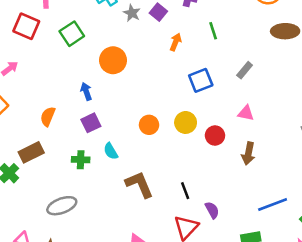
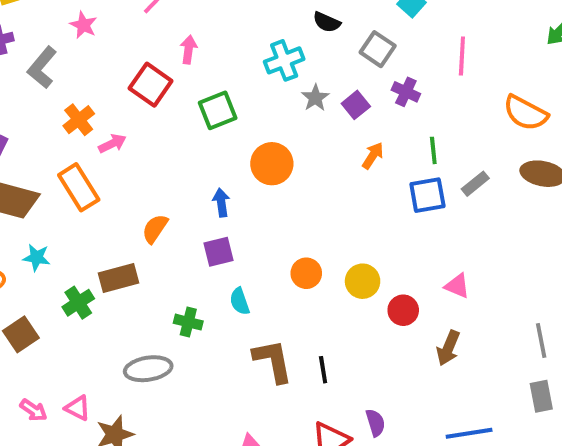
gray rectangle: (245, 70) -> (475, 184), moved
blue square: (201, 80) -> (427, 195), moved
green cross: (81, 160) -> (188, 322), moved
black line: (185, 191) -> (323, 370), moved

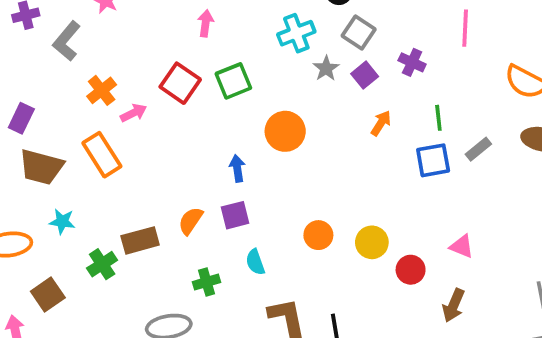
gray square: (378, 49) -> (359, 33), moved
red square: (151, 85) -> (180, 83), moved
orange semicircle: (155, 229) -> (191, 221), moved
green cross: (188, 322) -> (207, 282), turned -30

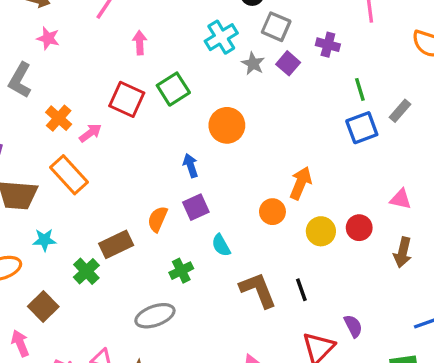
orange arrow: (381, 123) -> (301, 183), moved, size x1.4
yellow circle: (372, 242) -> (321, 231), moved

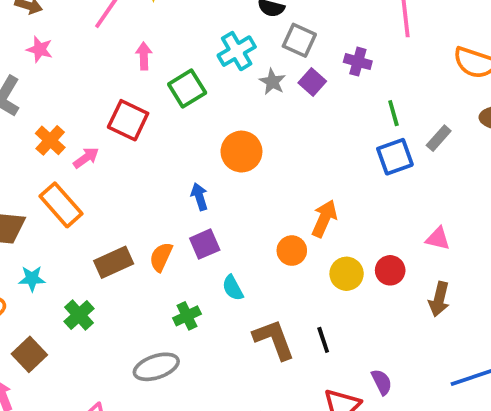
green square: (173, 89) -> (187, 89), moved
brown rectangle: (116, 244) -> (114, 262), moved

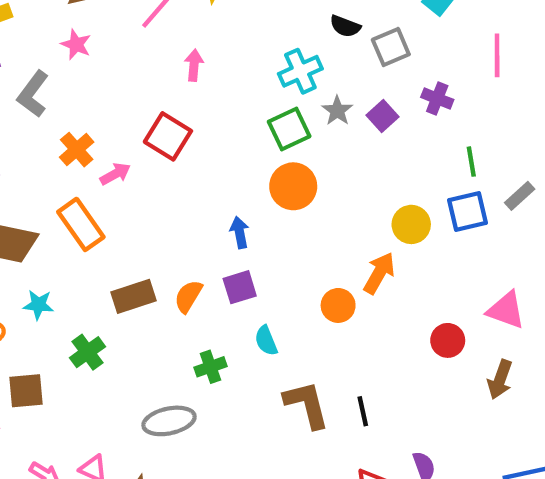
gray square: (299, 40) -> (391, 47), moved, turned 36
green square: (187, 89) -> (289, 129), moved
pink triangle: (438, 239) -> (506, 310), size x1.4
yellow circle: (347, 274) -> (411, 224), moved
brown square: (29, 354) -> (26, 391), turned 32

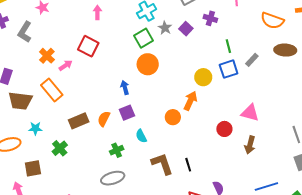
gray ellipse: (169, 421) -> (113, 178), moved

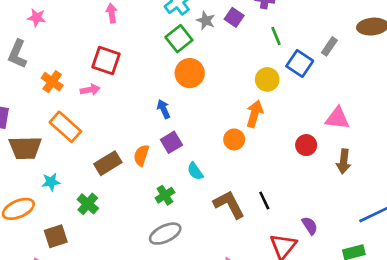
green line: (228, 46) -> (276, 36), moved
pink arrow: (66, 65) -> (90, 90), moved, turned 32
blue square: (229, 69) -> (300, 63), turned -30

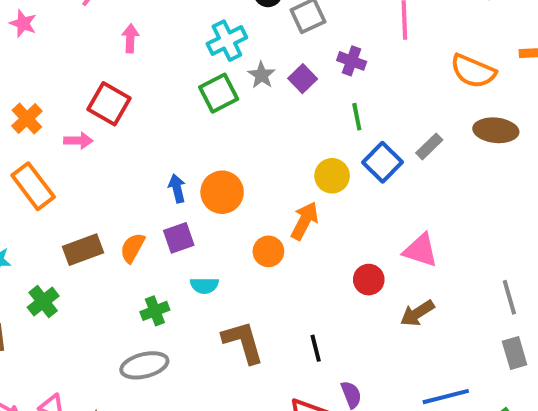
orange circle: (190, 73) -> (222, 192), moved
brown arrow: (344, 161) -> (417, 313), turned 40
cyan semicircle: (195, 171) -> (204, 285), turned -66
black line: (264, 201) -> (316, 348), moved

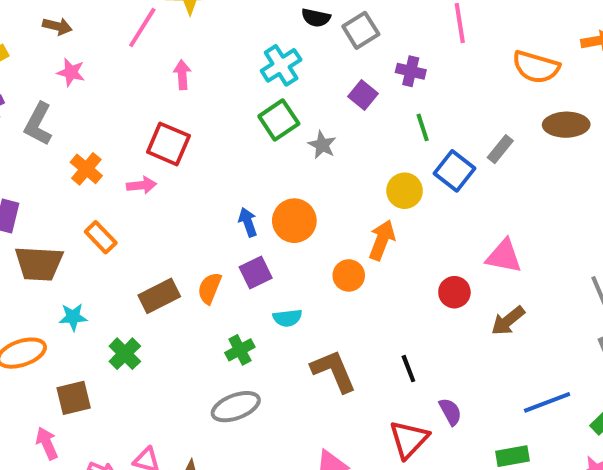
gray star: (262, 75) -> (322, 145), moved
orange rectangle: (33, 186) -> (101, 237), size x0.7

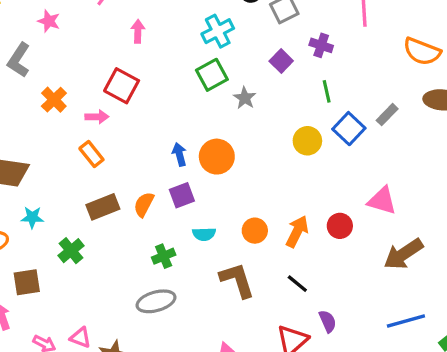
orange rectangle: (101, 237) -> (91, 154), moved
orange arrow: (382, 240) -> (297, 231), moved
orange circle: (349, 275) -> (255, 231), moved
brown arrow: (508, 321) -> (403, 254), moved, size x1.4
black line: (408, 369) -> (297, 284), turned -35

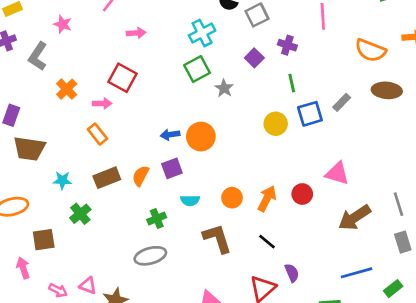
pink arrow: (138, 31) -> (136, 33), turned 84
blue square: (349, 129) -> (310, 114), turned 30
blue arrow: (179, 154) -> (170, 135), turned -84
cyan star: (32, 217) -> (62, 180), moved

